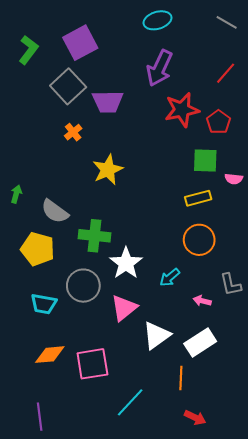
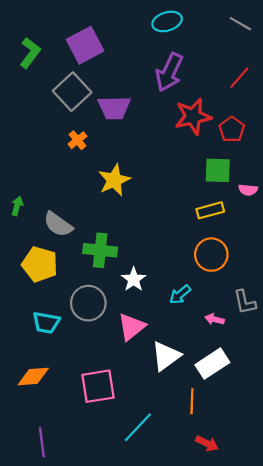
white star: (126, 263) -> (134, 279), size x0.7
orange diamond: (50, 355) -> (33, 376), moved

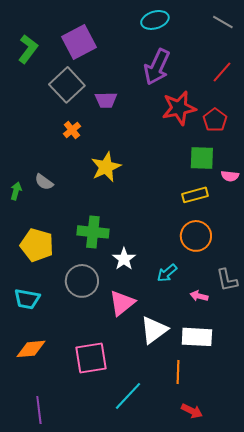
purple trapezoid: (114, 108) -> (106, 100), size x0.7
gray semicircle: (58, 224) -> (44, 182), moved, size x0.7
cyan trapezoid: (46, 323) -> (27, 299), moved
white rectangle: (212, 364) -> (197, 337), turned 36

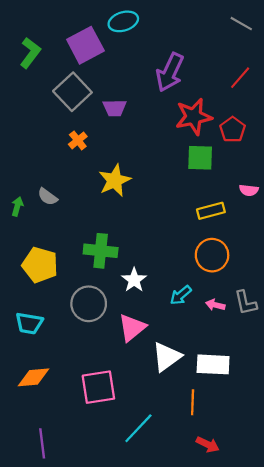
cyan ellipse: (155, 20) -> (123, 21), moved
green square: (202, 158) -> (200, 158), moved
pink arrow: (199, 296) -> (215, 305), moved

